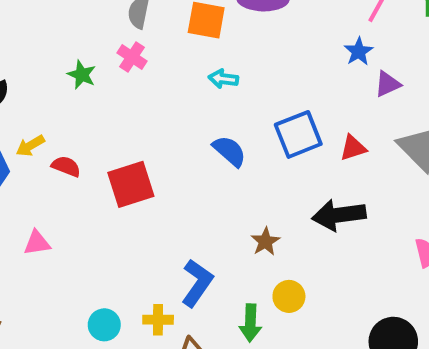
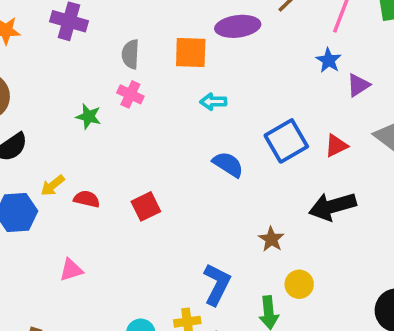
red square: (131, 184) -> (146, 206), size x0.7

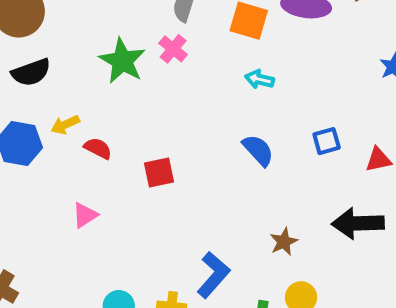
green star: (88, 116) -> (122, 61), size x1.6
blue square: (286, 141) -> (327, 141), size x0.6
pink triangle: (71, 270) -> (85, 215), moved, turned -30

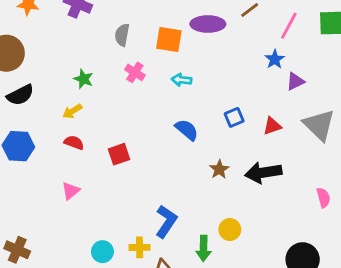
pink cross: (173, 49) -> (135, 72), moved
green star: (122, 61) -> (83, 79), size x0.6
yellow arrow: (65, 125) -> (72, 111), moved
brown star: (284, 242) -> (219, 169), moved

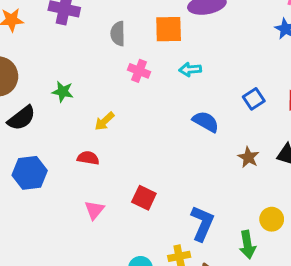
green star: (83, 79) -> (63, 92), moved
yellow arrow: (72, 111) -> (104, 121), moved
red square: (119, 154) -> (144, 198), moved, turned -35

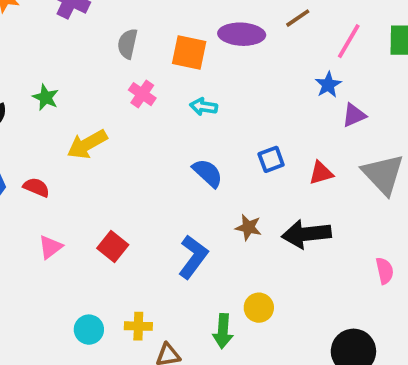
yellow arrow: (104, 121) -> (87, 144), size x1.5
brown star: (248, 157) -> (248, 227), turned -30
red semicircle: (88, 158) -> (36, 187), moved
blue L-shape: (202, 223) -> (193, 257), moved

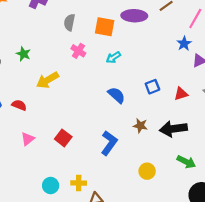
cyan arrow: (204, 107) -> (113, 57), turned -40
green arrow: (223, 331) -> (186, 162), moved, turned -66

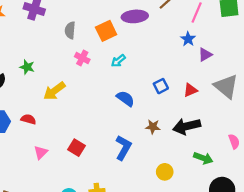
orange square: (105, 27) -> (106, 31), turned -30

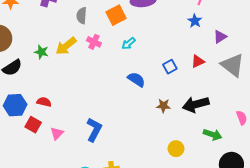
purple triangle: (205, 55) -> (220, 37), moved
red triangle: (190, 90) -> (198, 61), moved
yellow arrow: (54, 91) -> (66, 46), moved
red square: (76, 148) -> (33, 125), moved
blue L-shape: (123, 148) -> (94, 130), moved

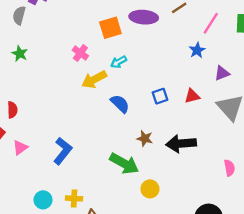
gray semicircle: (82, 16) -> (19, 15), moved
yellow arrow: (66, 46) -> (94, 79), moved
red semicircle: (44, 102) -> (12, 110), turned 64
green arrow: (213, 134) -> (124, 164), moved, size x1.4

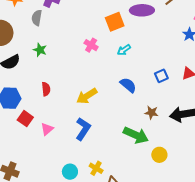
yellow arrow: (94, 79) -> (87, 96), moved
red semicircle: (12, 110) -> (46, 89), moved
yellow cross: (74, 198) -> (96, 168), turned 32

